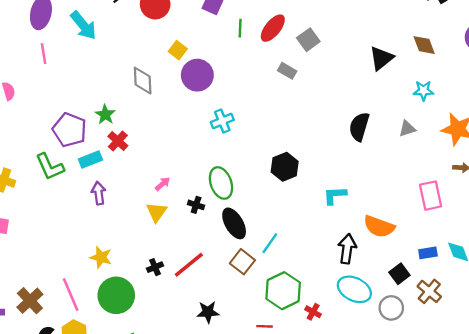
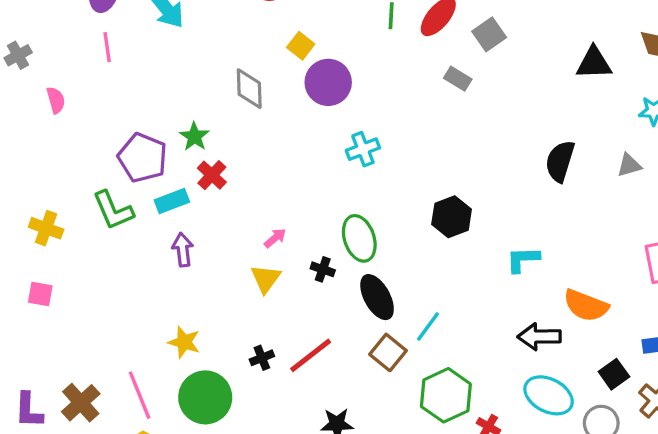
black triangle: (381, 58) -> (594, 63), turned 36
black arrow: (347, 249) -> (539, 337), turned -100

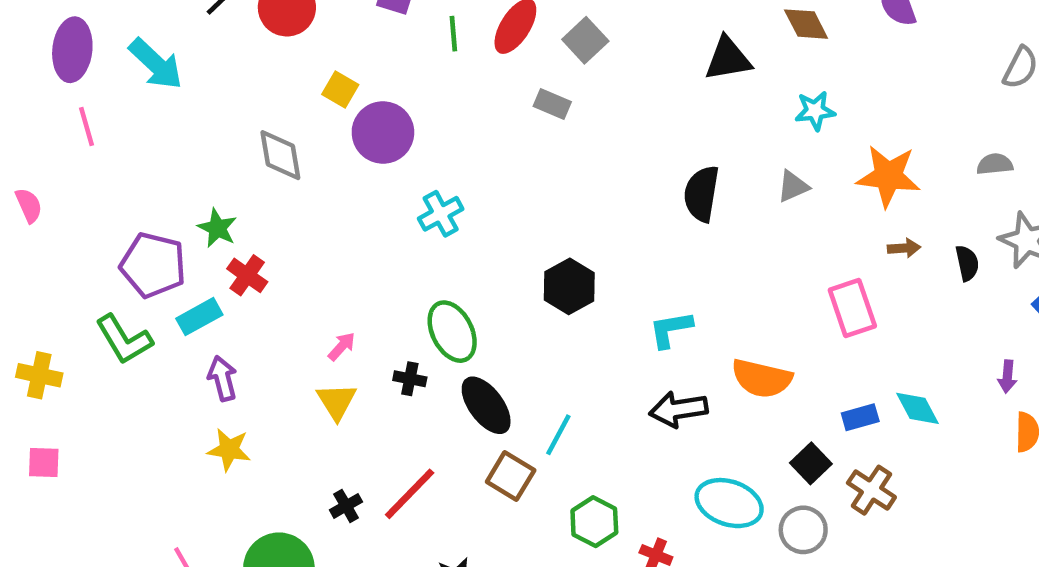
black arrow: (539, 337) -> (678, 409), moved
yellow star: (184, 342) -> (229, 450), moved
green hexagon: (446, 395) -> (594, 522), size x0.7

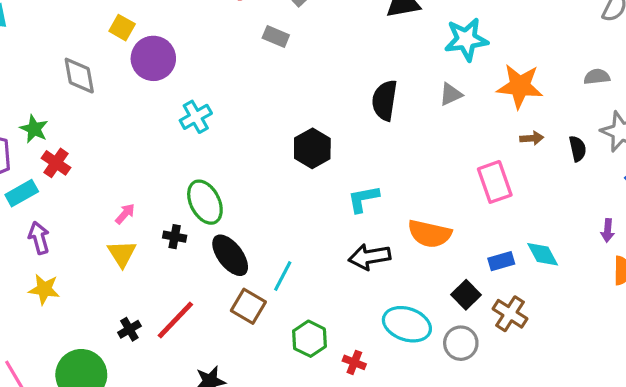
cyan star: (815, 111) -> (466, 39), size x1.5
black hexagon: (569, 286) -> (312, 148), moved

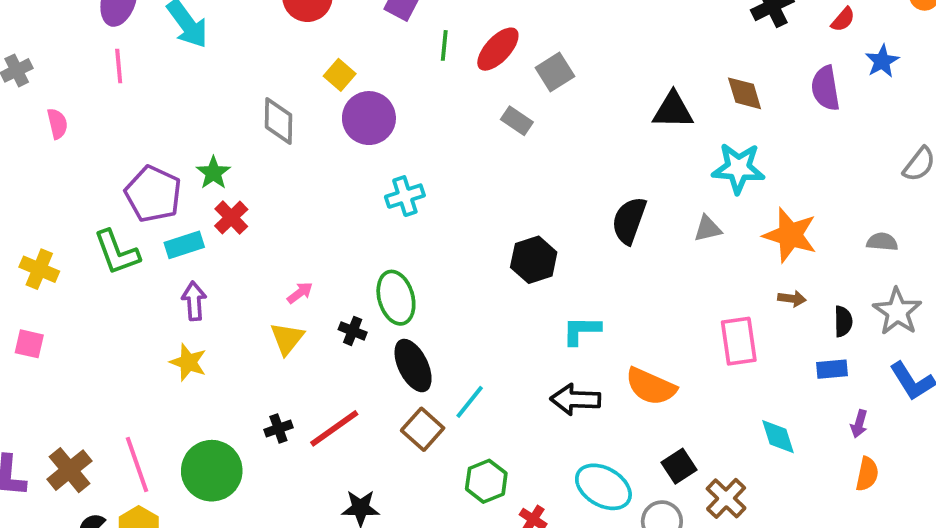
blue rectangle: (501, 261) -> (832, 369), moved

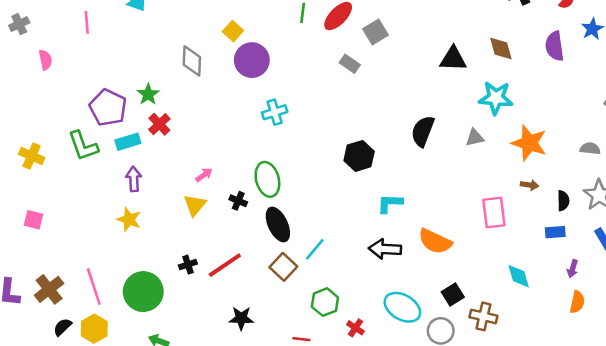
pink square: (29, 344) -> (33, 220), moved
brown cross: (726, 498) -> (483, 316), turned -32

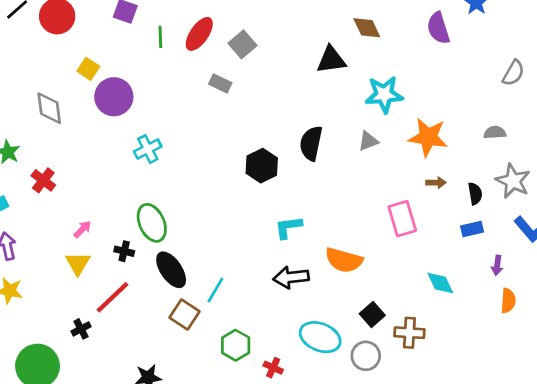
brown diamond: (501, 48) -> (367, 28), moved
red cross: (159, 124) -> (43, 180), moved
black hexagon: (359, 156) -> (262, 166), moved
red line: (225, 265) -> (112, 297), moved

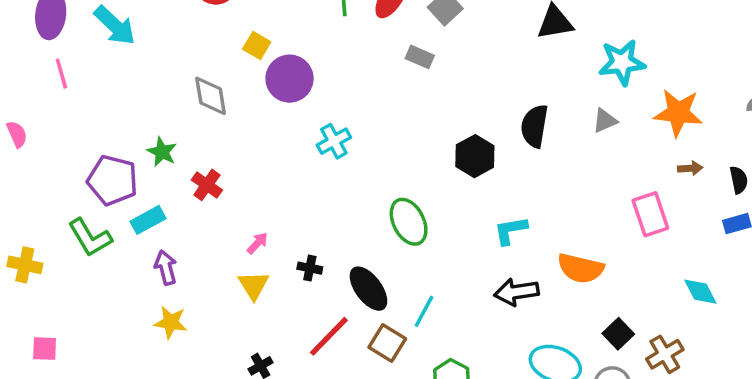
green ellipse: (152, 223) -> (409, 222), moved
red line: (112, 297) -> (329, 336), moved
brown cross: (409, 333) -> (665, 354), turned -32

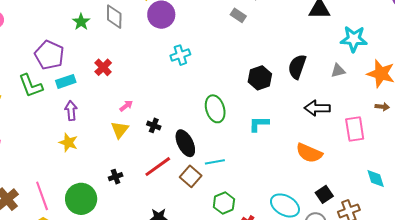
green star: (162, 152) -> (81, 22), moved
cyan L-shape: (511, 230) -> (259, 124), moved
black arrow: (516, 292) -> (317, 108), moved
cyan line: (424, 311) -> (215, 162), turned 42

